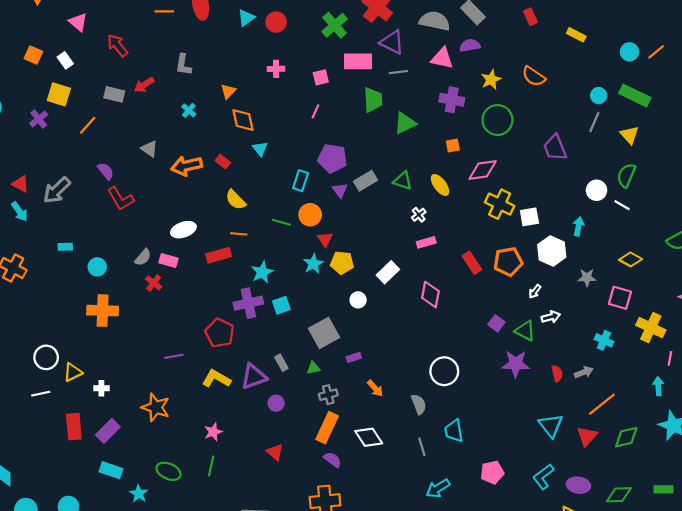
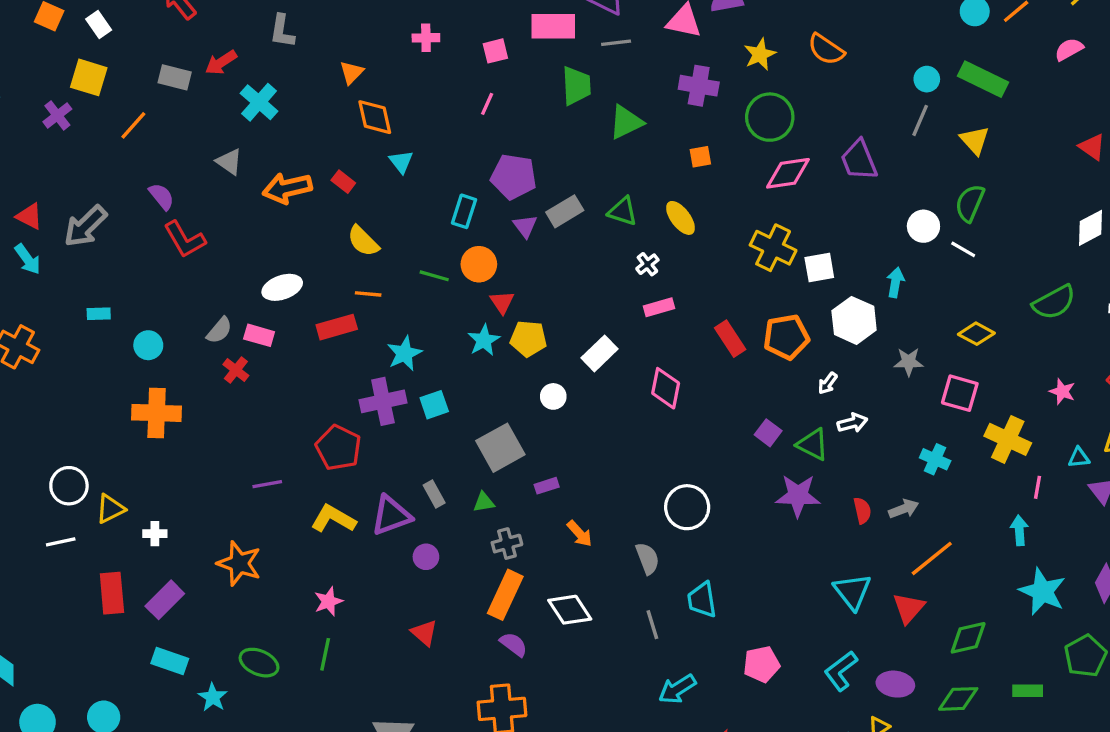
cyan cross: (189, 110) -> (259, 102), moved, size x1.6
pink diamond: (483, 170) -> (788, 173), moved
green diamond: (626, 437) -> (968, 638), moved

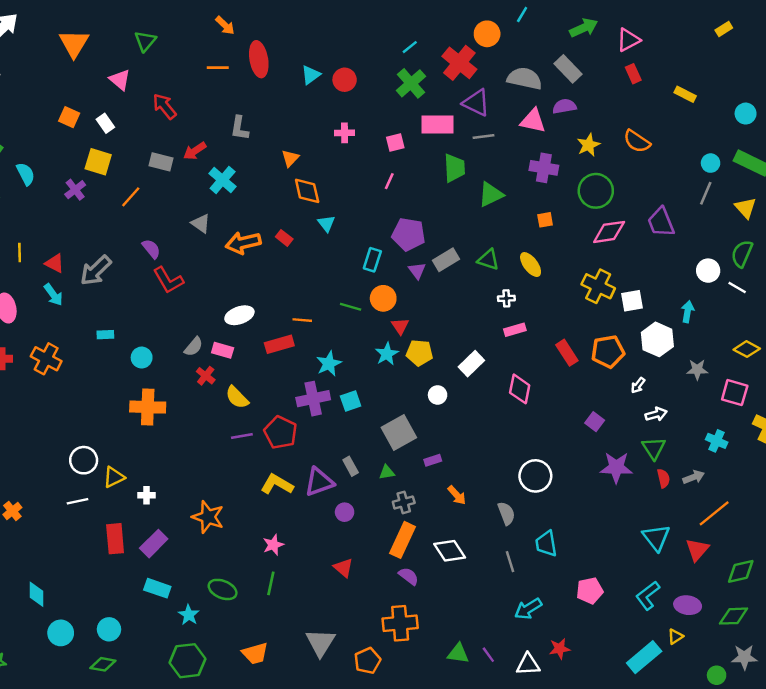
yellow semicircle: (363, 241) -> (237, 397), moved
white cross: (647, 264) -> (506, 298), turned 35
green triangle: (813, 444) -> (654, 448), moved, turned 30
purple line: (267, 484) -> (242, 436), moved

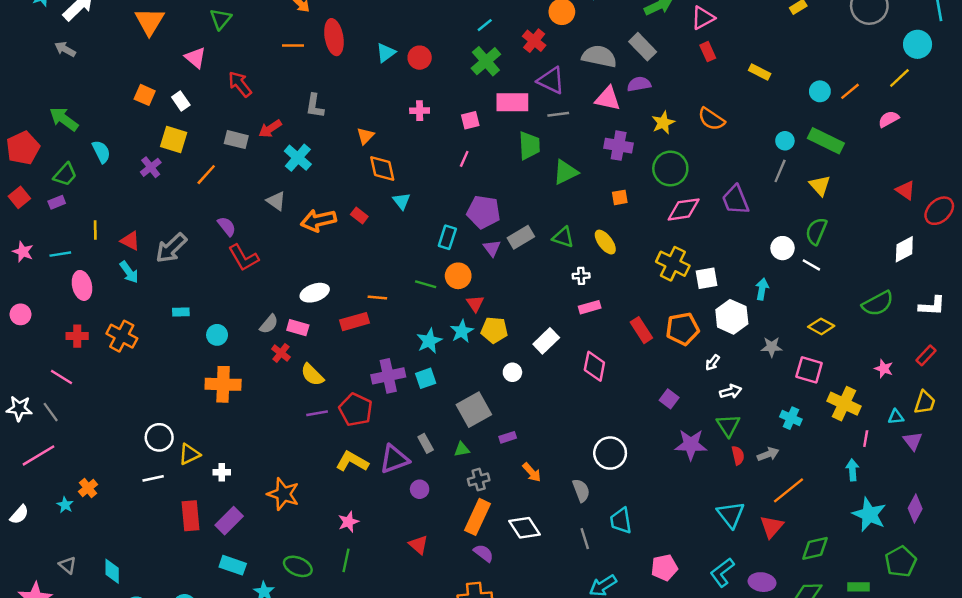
red cross: (459, 63) -> (534, 41), size x0.7
cyan star: (329, 364) -> (429, 341), moved

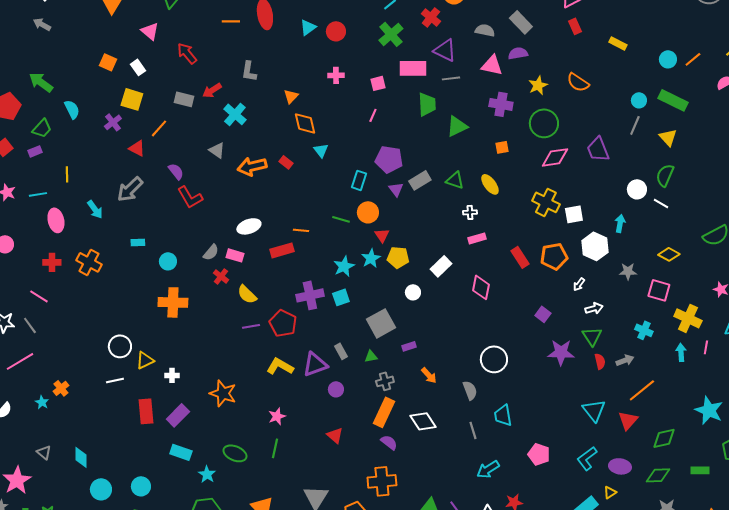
gray semicircle: (599, 56) -> (485, 30), size x0.7
red triangle: (130, 241) -> (137, 148), moved
cyan arrow: (852, 470) -> (681, 352), moved
pink pentagon: (664, 568) -> (539, 454), turned 30

